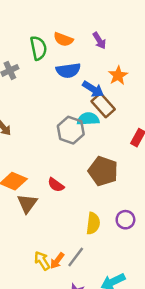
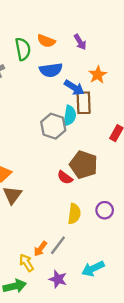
brown rectangle: (103, 105) -> (84, 103), turned 40
cyan semicircle: (88, 119) -> (70, 116), turned 102
red semicircle: (56, 185) -> (65, 178), moved
yellow arrow: (42, 261) -> (26, 263), moved

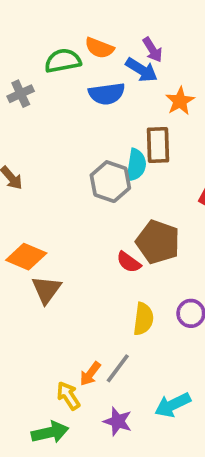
green semicircle: (23, 49) -> (63, 61), turned -90
blue arrow: (74, 88) -> (142, 70), moved

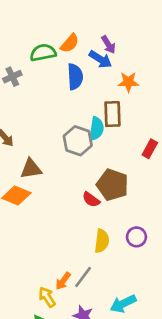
orange semicircle: (99, 48) -> (70, 43), turned -70
blue semicircle: (107, 94) -> (75, 77), turned -85
orange star: (180, 101) -> (128, 82), turned 30
brown triangle: (46, 290) -> (31, 169), moved, turned 45

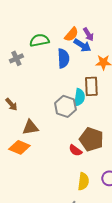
orange semicircle: (70, 43) -> (71, 34), moved

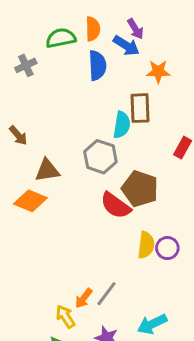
orange semicircle: (71, 34) -> (93, 29), moved, turned -42
gray hexagon: (65, 106) -> (100, 157), moved
red semicircle: (75, 150) -> (116, 205), size x1.5
yellow semicircle: (83, 181) -> (146, 245), moved

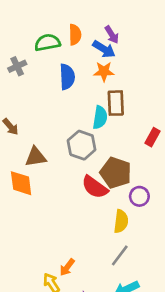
blue semicircle: (97, 65) -> (67, 77), moved
orange star: (158, 72) -> (104, 71), moved
orange diamond: (30, 201) -> (21, 183), turned 60
purple circle: (167, 248) -> (139, 196), moved
gray line: (107, 294) -> (120, 255), moved

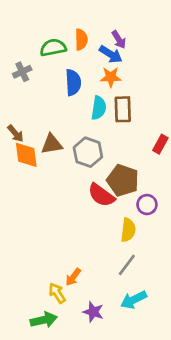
cyan semicircle: (100, 117) -> (99, 108), moved
brown triangle: (36, 157) -> (52, 144), moved
orange diamond: (21, 183) -> (26, 155), moved

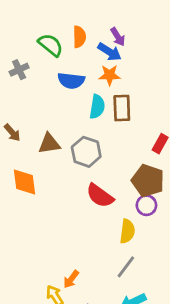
green semicircle: (53, 48) -> (51, 45), turned 50
blue semicircle: (73, 82) -> (71, 81), turned 100
orange diamond: (26, 155) -> (25, 182), moved
brown pentagon: (123, 180) -> (148, 181), moved

